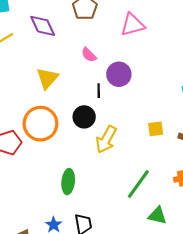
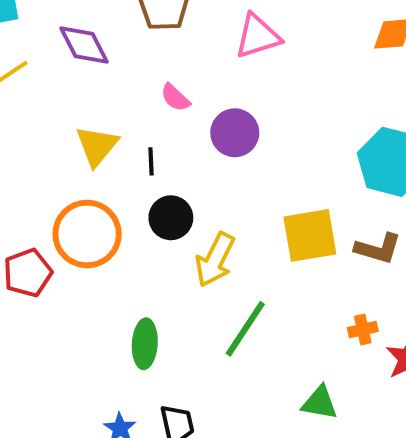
black line: (99, 91) -> (151, 161), moved
yellow square: (156, 129) -> (310, 235), size x1.8
green line: (138, 184) -> (245, 329), moved

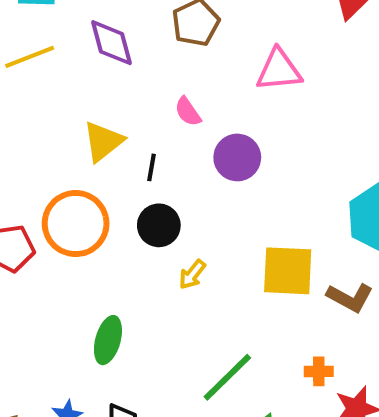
yellow arrow: (215, 260) -> (192, 274), size x0.6
green line: (245, 329) -> (227, 377), moved

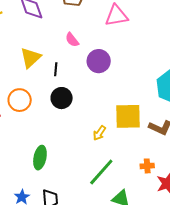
orange circle: (76, 224) -> (20, 100), size x0.7
yellow arrow: (192, 274) -> (99, 133), moved

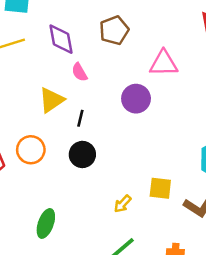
pink semicircle: (72, 40) -> (79, 72), moved
purple circle: (99, 61) -> (136, 99), moved
yellow square: (128, 116) -> (160, 188), size x0.7

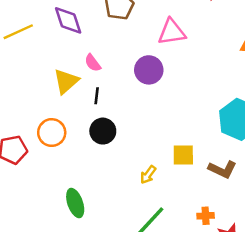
pink semicircle: (79, 72) -> (93, 63), moved
green ellipse: (46, 223) -> (75, 203), turned -32

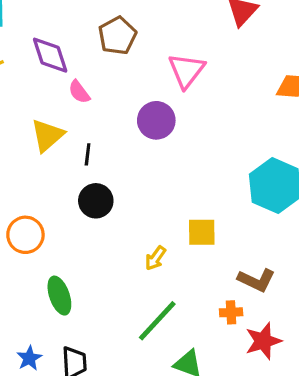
pink triangle: (172, 32) -> (186, 70), turned -44
pink semicircle: (93, 63) -> (79, 92), moved
orange circle: (52, 133) -> (25, 235), moved
brown L-shape: (222, 169) -> (256, 280), moved

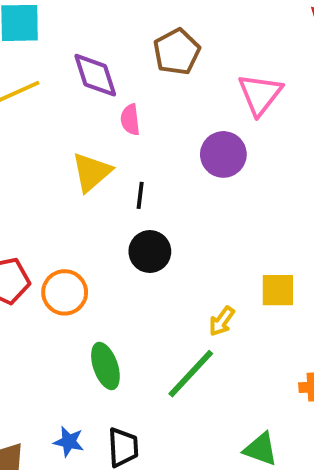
pink semicircle: (79, 92) -> (130, 120), turned 30
green line: (157, 321) -> (191, 374), moved
blue star: (29, 358) -> (69, 442), turned -30

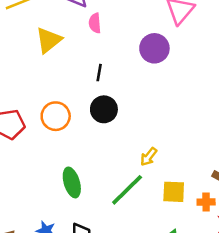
yellow triangle: (92, 172) -> (49, 40), moved
yellow square: (278, 290) -> (174, 192), moved
orange circle: (65, 292) -> (56, 116), moved

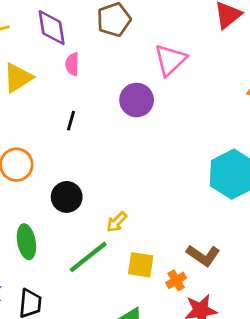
black circle: (104, 109) -> (67, 197), moved
orange cross: (206, 202) -> (176, 280), turned -36

